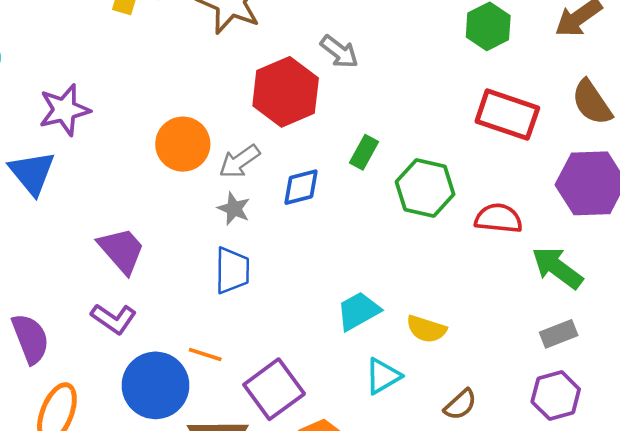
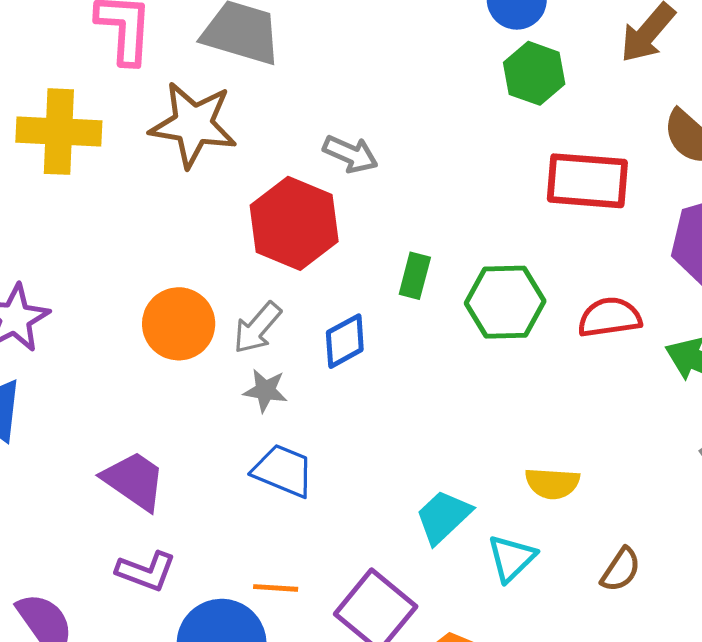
blue trapezoid: (232, 270) -> (283, 471), turned -54
cyan trapezoid: (358, 311) -> (443, 517), moved

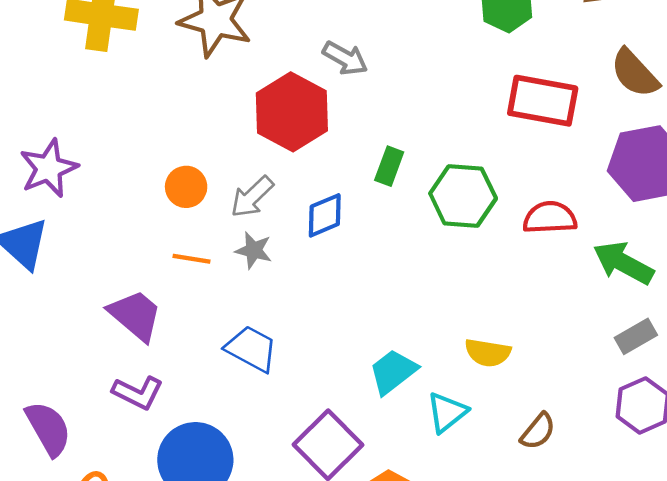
orange circle: (179, 324) -> (186, 187), size x0.7
blue trapezoid: (283, 471) -> (251, 349), moved
orange line: (276, 588) -> (191, 259), moved

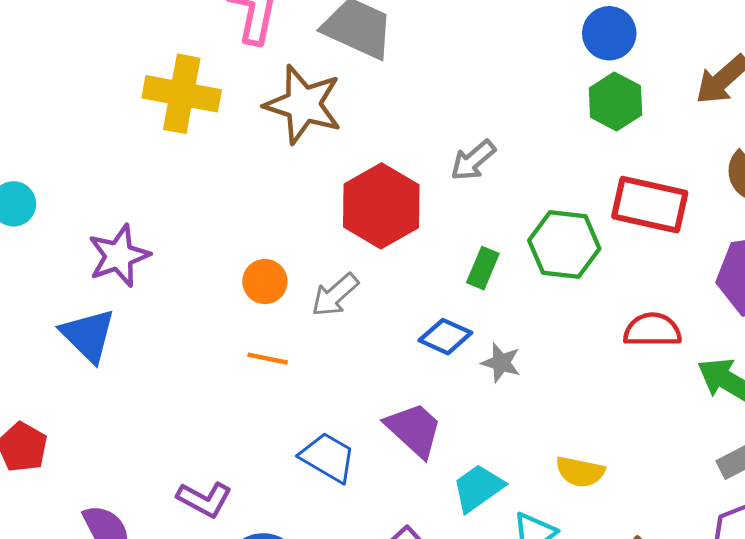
gray arrow: (345, 58) -> (473, 160), moved, turned 108
green hexagon: (463, 196) -> (564, 245), moved
blue diamond: (325, 215) -> (445, 337), moved, turned 45
gray star: (254, 250) -> (501, 363), moved
purple trapezoid: (135, 315) -> (414, 430), moved

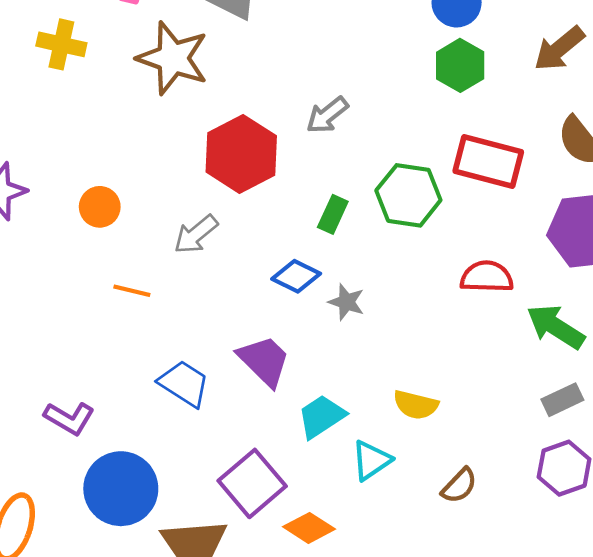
yellow cross: (182, 94) -> (61, 44), size x0.7
orange circle: (265, 281) -> (100, 207), moved

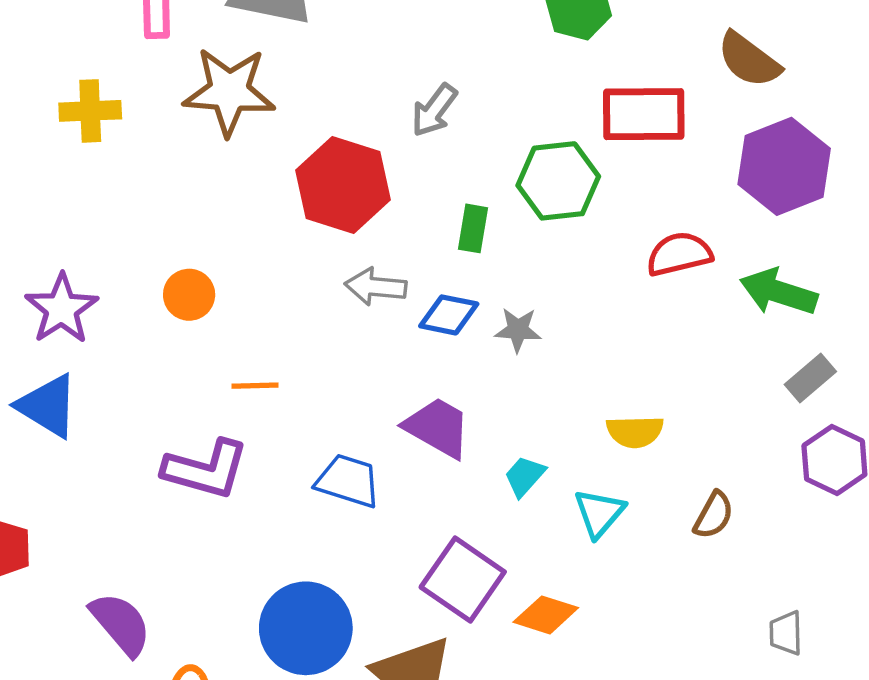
gray arrow: (196, 234) -> (376, 287), moved, turned 60
cyan trapezoid: (321, 416) -> (525, 476), size x0.7
purple L-shape: (69, 418) -> (206, 469), moved, size x1.4

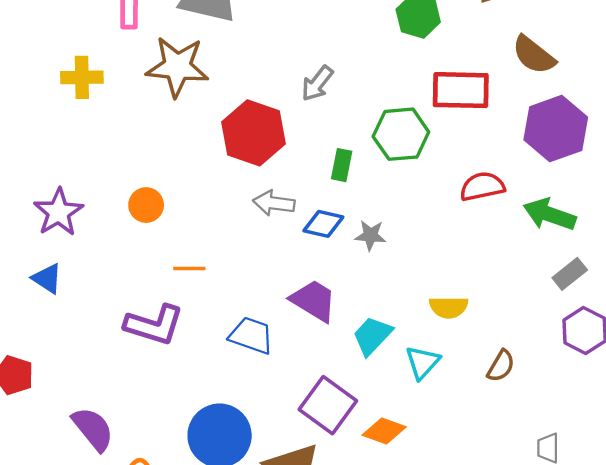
blue triangle: (48, 406) -> (47, 278), size x0.7
cyan trapezoid: (525, 476) -> (372, 336), size x1.4

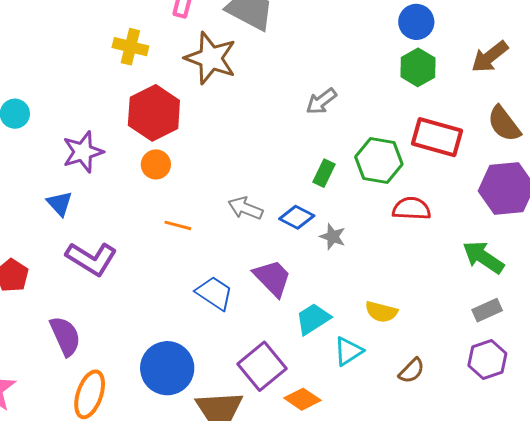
red hexagon: (253, 133) -> (154, 113), moved
red semicircle: (482, 187) -> (411, 209), moved
gray arrow: (274, 203) -> (245, 208), moved
purple L-shape: (154, 325) -> (91, 259), moved

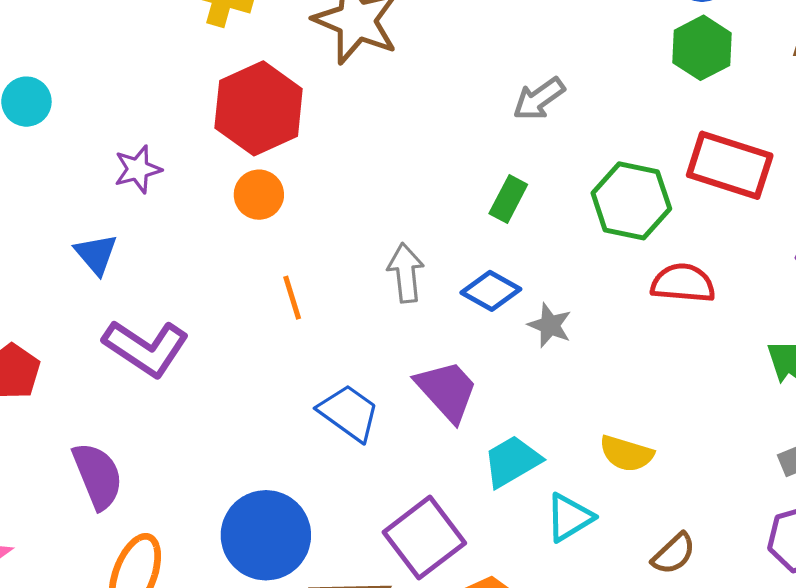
purple star: (83, 152) -> (138, 169), size x0.7
green rectangle: (324, 173) -> (508, 199), moved
gray arrow: (245, 208) -> (406, 273), turned 60
orange line: (178, 225) -> (292, 298), turned 56

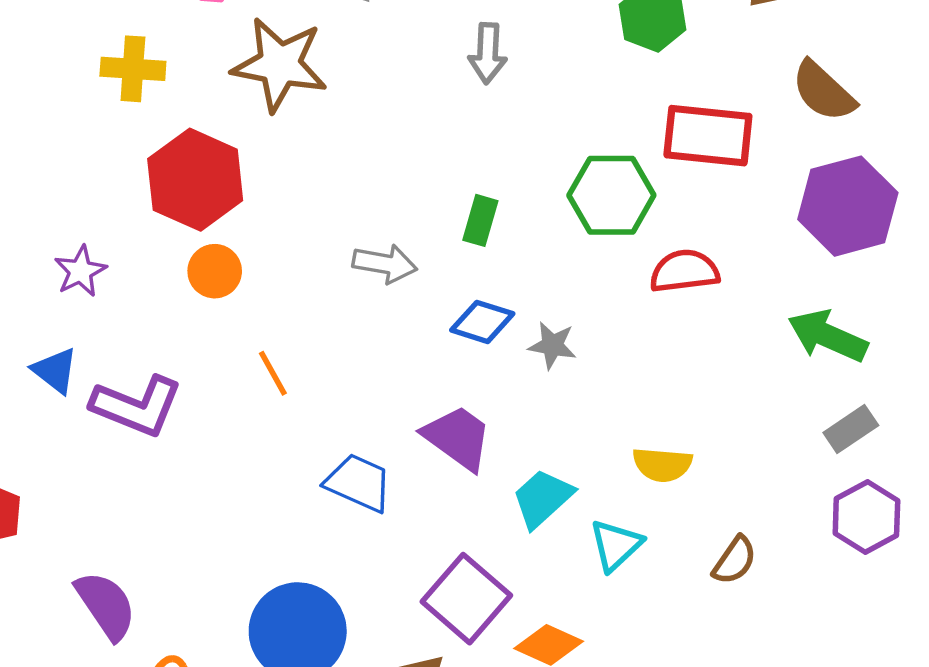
gray arrow: (539, 99) -> (488, 53), moved, turned -40
gray arrow: (406, 273) -> (385, 264), moved, turned 118
purple L-shape: (146, 348) -> (137, 406), moved

